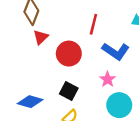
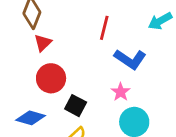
red circle: (69, 54) -> (51, 78), moved

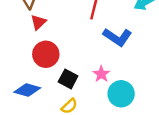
pink star: (121, 92) -> (101, 74), moved

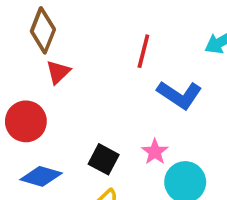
red circle: (46, 54) -> (26, 121), moved

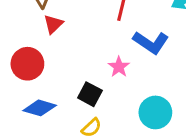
pink star: (155, 152) -> (119, 67), moved

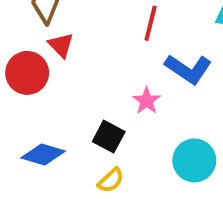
red triangle: (53, 24) -> (61, 45), turned -30
red circle: (27, 64) -> (27, 73), moved

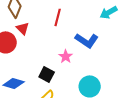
red line: (151, 23) -> (58, 17), moved

